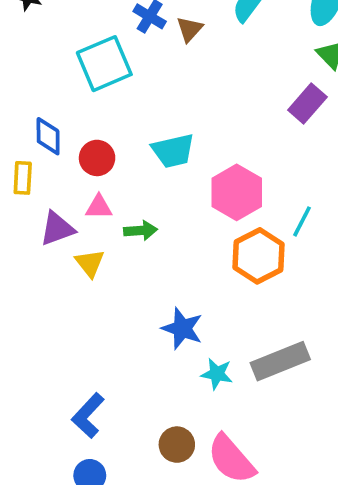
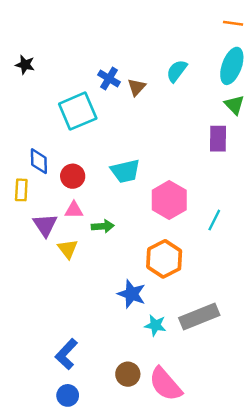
purple rectangle: (307, 104) -> (218, 139), turned -40
purple triangle: (57, 229) -> (45, 225), turned -44
orange hexagon: (258, 256) -> (164, 259), moved

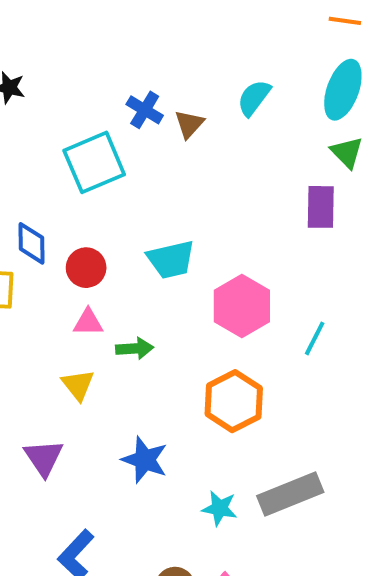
purple triangle: (45, 225) -> (44, 458), moved
blue star: (132, 294) -> (145, 460), moved

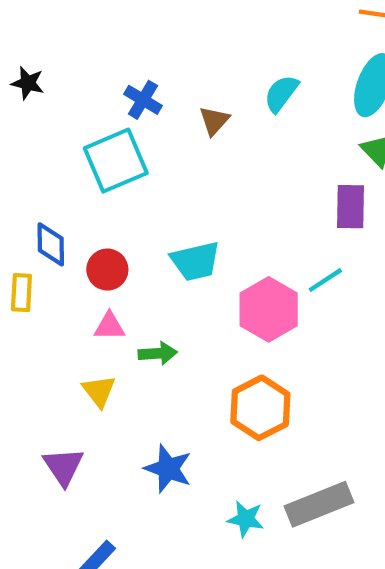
blue cross: (145, 110) -> (143, 100), moved
cyan line: (315, 338) -> (325, 280), moved, turned 30

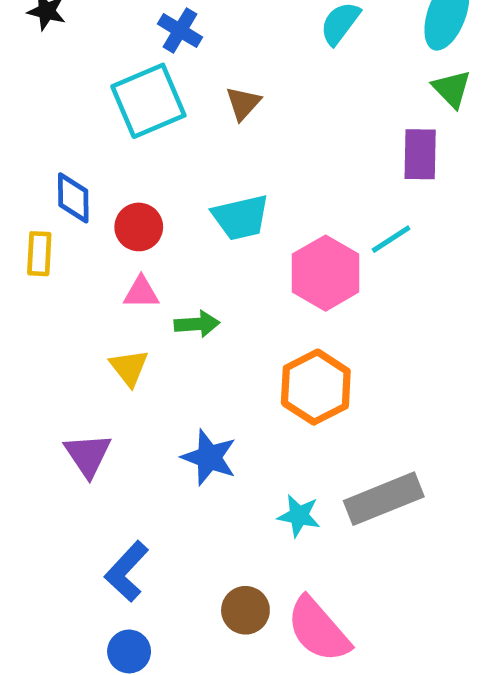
brown triangle: (214, 121) -> (243, 103), moved

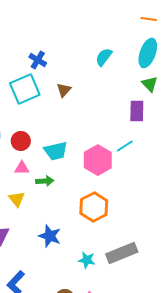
cyan trapezoid: (241, 217) -> (56, 151), moved

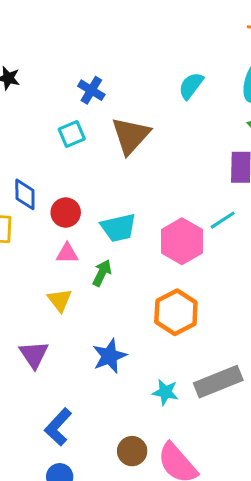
cyan square: (25, 89) -> (72, 134), size x0.6
brown triangle: (64, 90) -> (131, 136), size x1.8
green arrow: (45, 181) -> (102, 273), turned -60
blue star: (50, 236) -> (109, 356), turned 30

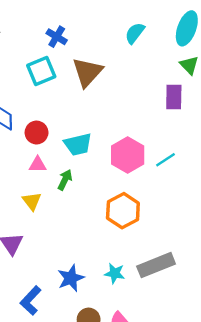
cyan square: (72, 134) -> (41, 71), size x1.4
cyan line: (223, 220) -> (166, 160), moved
blue star: (109, 356) -> (71, 278), moved

